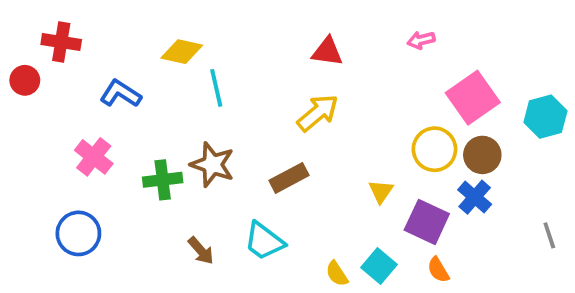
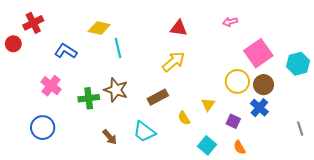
red cross: (61, 42) -> (33, 23), turned -36
purple square: (427, 222) -> (233, 121), size x0.6
yellow semicircle: (337, 274) -> (184, 118), moved

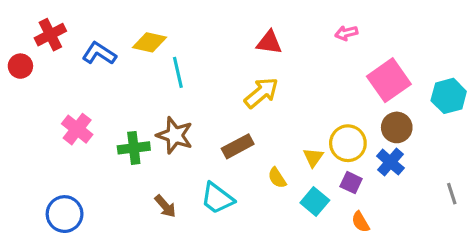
blue L-shape: (66, 51) -> (99, 53), moved
yellow circle: (237, 81) -> (348, 143), moved
blue circle: (43, 128) -> (65, 214), moved
cyan square: (207, 145) -> (315, 201), moved

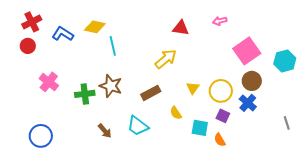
red triangle: (269, 42) -> (181, 28), moved
red circle: (20, 66) -> (28, 46), moved
yellow triangle: (313, 157) -> (193, 88), moved
cyan square: (315, 201) -> (200, 128), turned -30
orange semicircle: (361, 222) -> (220, 140), moved

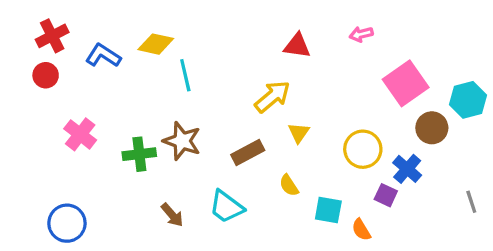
brown circle: (252, 81) -> (432, 128), moved
yellow triangle: (193, 88) -> (299, 133), moved
purple square: (223, 116) -> (386, 195), moved

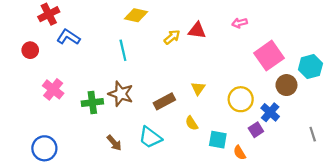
red cross: (52, 36) -> (49, 14), moved
yellow diamond: (156, 44) -> (136, 15), moved
yellow arrow: (272, 97) -> (172, 37), moved, size x0.7
purple square: (386, 195) -> (256, 130), turned 32

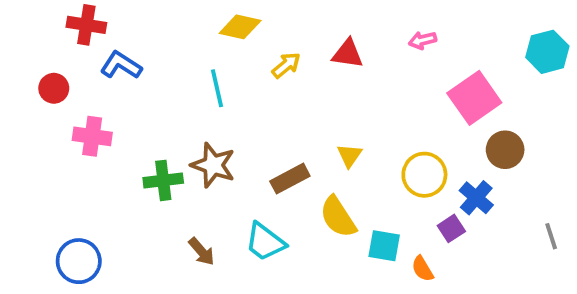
red cross: (49, 14) -> (86, 25), turned 36
yellow arrow: (172, 37) -> (286, 65), moved
cyan hexagon: (310, 67) -> (547, 52), moved
pink cross: (53, 89) -> (92, 136), moved, turned -30
yellow semicircle: (192, 123) -> (338, 217), size x1.6

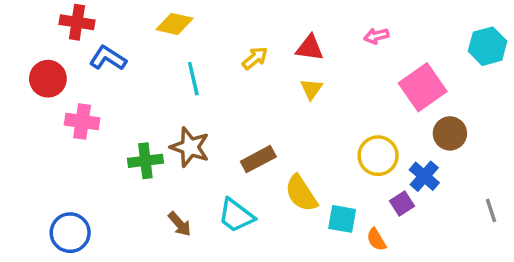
yellow diamond: (240, 27) -> (174, 24), moved
red circle: (54, 88) -> (48, 79), size x1.4
yellow triangle: (350, 155) -> (311, 89), moved

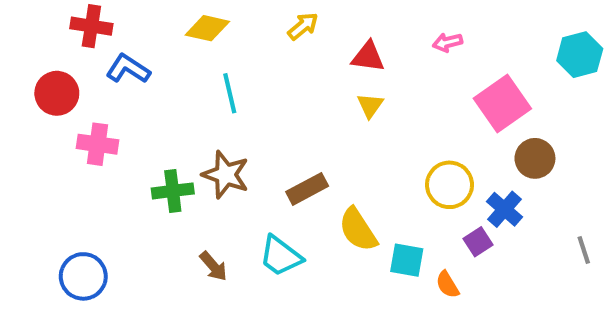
yellow arrow: (255, 58) -> (303, 26), moved

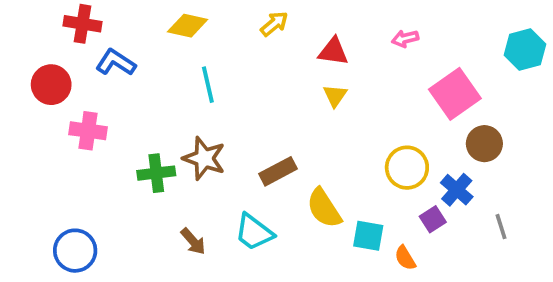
gray line: (584, 250) -> (501, 227), moved

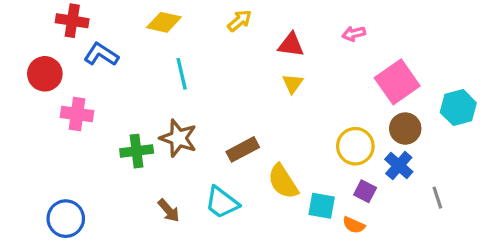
cyan hexagon: (525, 50) -> (458, 108), moved
brown circle: (484, 144) -> (405, 129), moved
purple square: (433, 219) -> (365, 191), moved, turned -30
orange semicircle: (405, 258) -> (354, 225), turned -35

